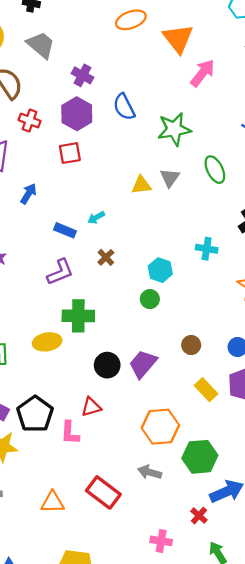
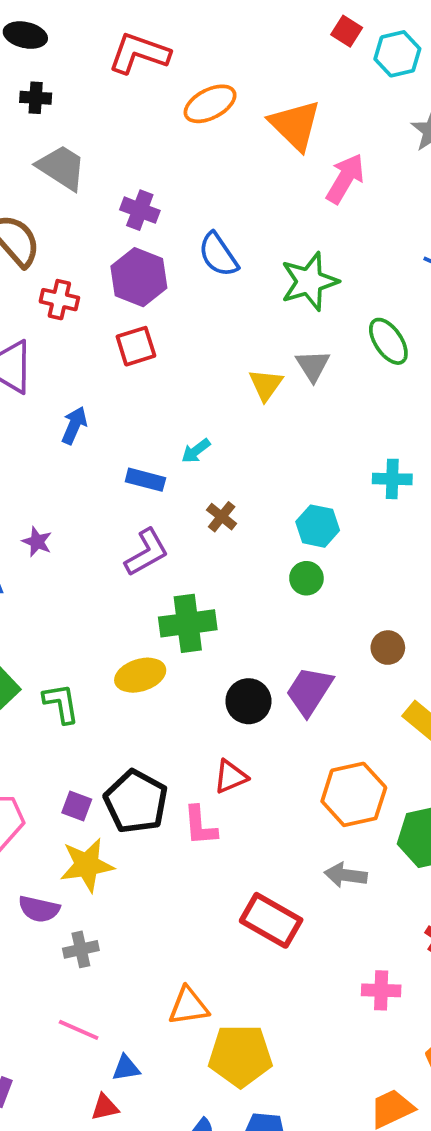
yellow triangle: (141, 185) -> (266, 385), turned -40
orange triangle: (53, 502) -> (189, 1006), moved

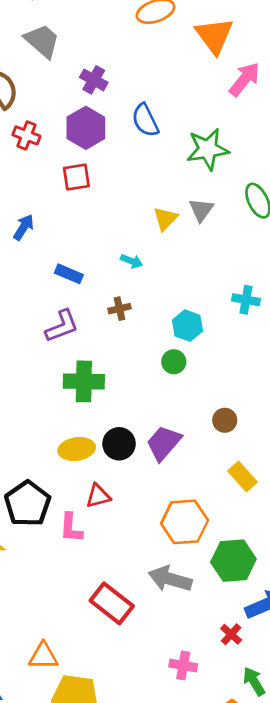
cyan arrow: (196, 451) -> (132, 261), moved, turned -130
brown cross: (222, 517) -> (120, 309), turned 30
yellow ellipse: (140, 675) -> (77, 449), moved
gray arrow: (346, 875) -> (170, 579), size x1.4

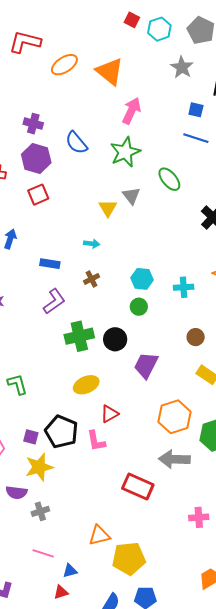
pink arrow: (244, 79) -> (131, 111), moved
cyan cross: (246, 300) -> (184, 287), moved
brown circle: (225, 420) -> (196, 337), moved
black circle: (119, 444) -> (115, 339), moved

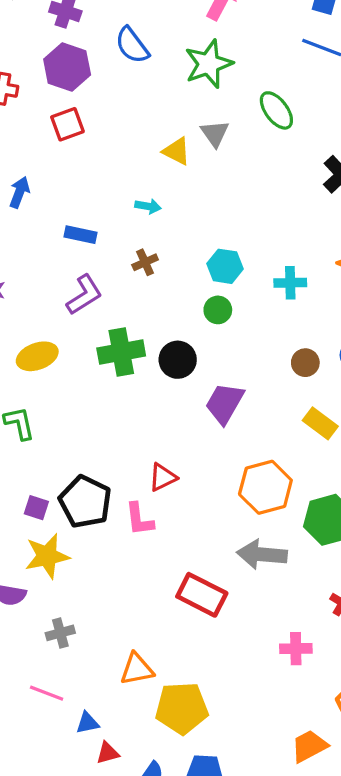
yellow triangle: (108, 208) -> (177, 151), turned -36
yellow ellipse: (86, 385) -> (37, 356), moved
gray cross: (40, 511) -> (60, 633), moved
red triangle: (61, 592) -> (108, 753), moved

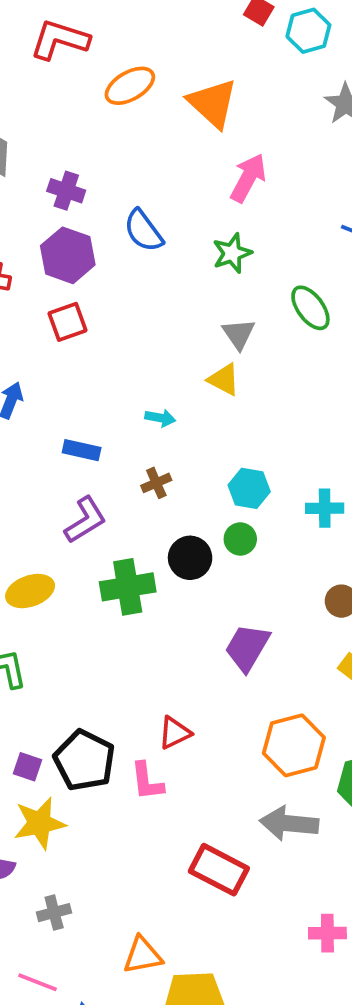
green star: (209, 64) -> (232, 253), size x0.7
yellow triangle: (177, 151) -> (224, 380), moved
black circle: (178, 360) -> (190, 558), moved

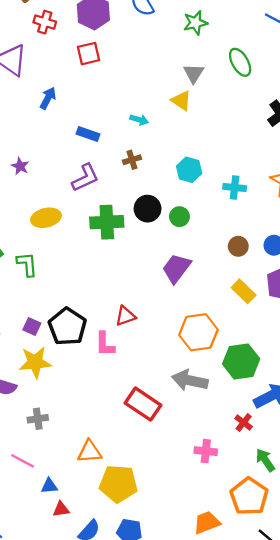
green circle: (240, 539) -> (179, 217), moved

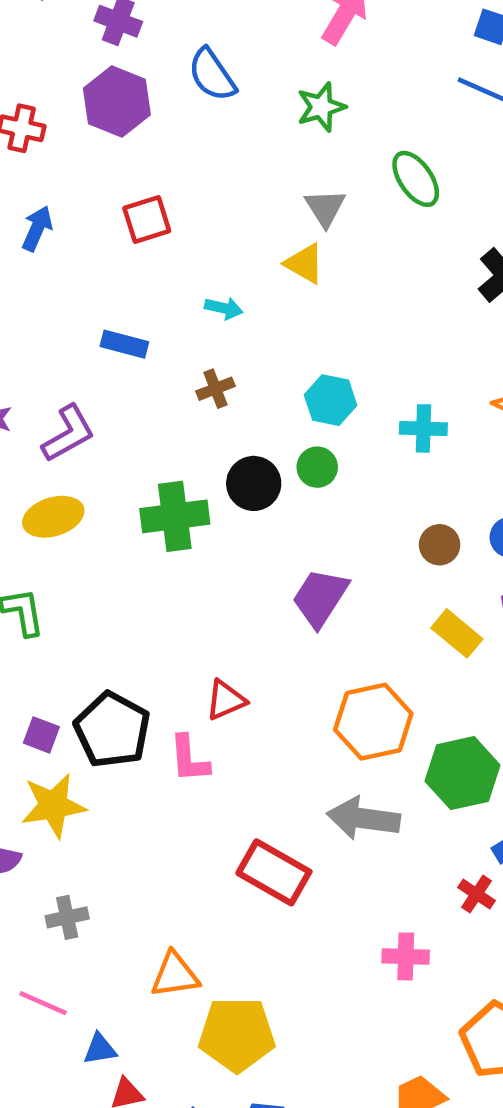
red square: (89, 54) -> (147, 220), moved
blue arrow: (48, 98) -> (37, 228), moved
purple L-shape: (85, 178) -> (68, 434), moved
green circle: (179, 217) -> (317, 467), moved

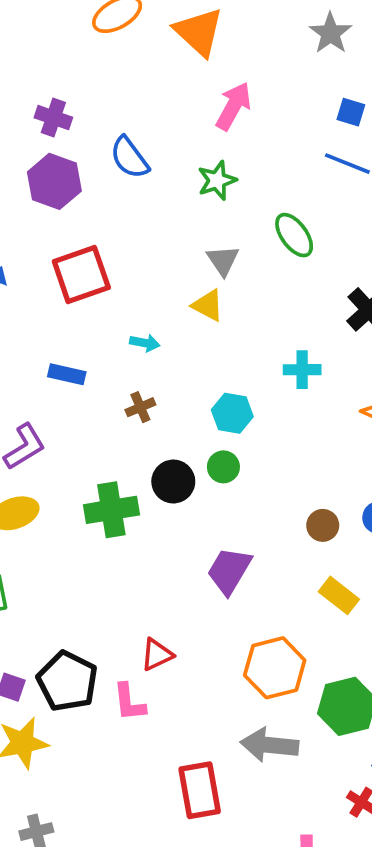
red square: (147, 220) -> (81, 274), size x1.5
cyan cross: (423, 428) -> (302, 370), moved
red rectangle: (274, 872) -> (200, 790), turned 52

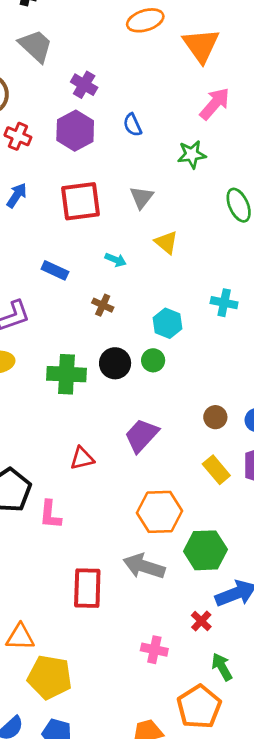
blue semicircle: (129, 158) -> (132, 125), size x0.7
gray triangle: (223, 260) -> (142, 197), moved
brown cross: (140, 407) -> (103, 305), turned 36
red triangle: (157, 655) -> (82, 458), moved

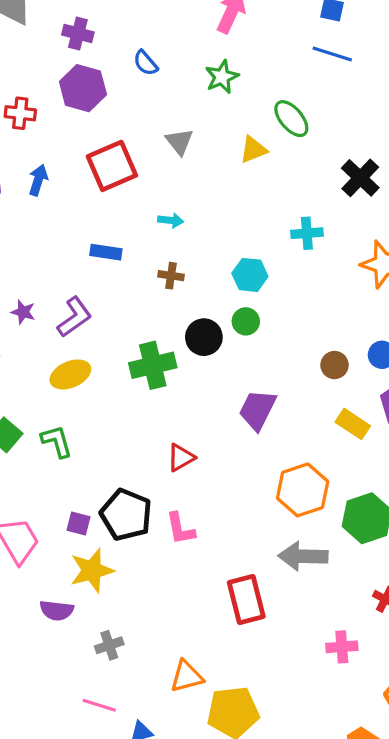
yellow triangle: (166, 242) -> (253, 150), moved, turned -45
red triangle: (82, 458) -> (181, 458), moved

